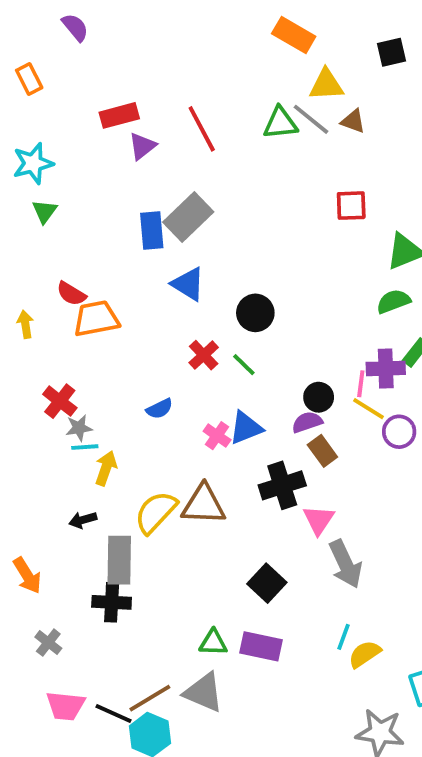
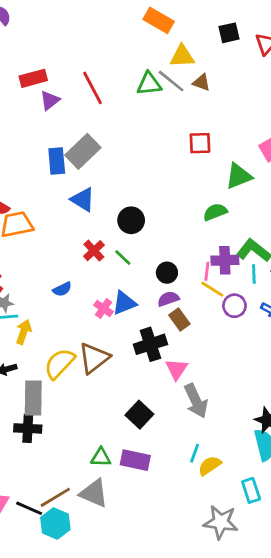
green semicircle: (393, 301) -> (215, 212), moved
black circle: (319, 397) -> (167, 273), moved
brown triangle: (204, 505) -> (94, 358), turned -40

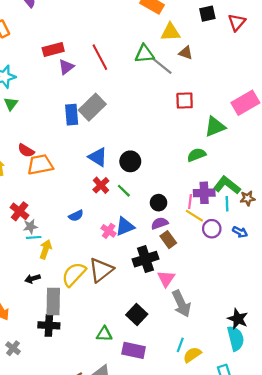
gray line: (171, 81) -> (162, 66), moved
blue triangle: (83, 200) -> (98, 157), moved
green triangle: (101, 457) -> (104, 334), moved

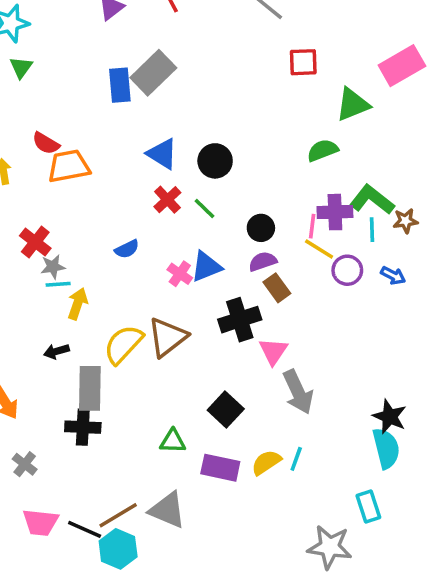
yellow semicircle: (192, 355) -> (266, 462), moved

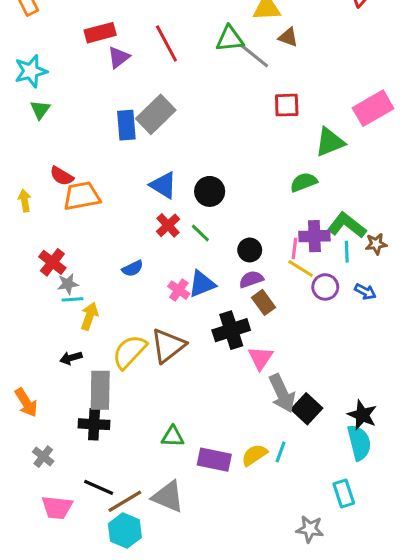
black square: (226, 410) -> (307, 409), moved
black line: (85, 529) -> (99, 487), moved
gray star: (330, 547) -> (310, 529), size x0.7

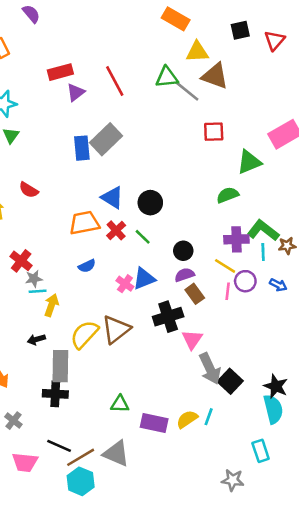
brown triangle: (288, 37) -> (215, 76), size x1.6
orange trapezoid: (82, 196) -> (84, 223), moved
pink line: (294, 248) -> (228, 291), moved

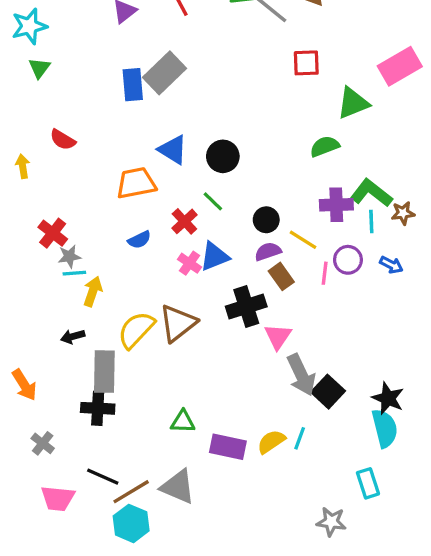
red cross: (116, 230) -> (184, 221), moved
yellow line: (225, 266) -> (303, 240), moved

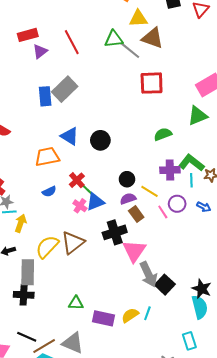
red square: (306, 63) -> (152, 83), size x1.4
green triangle: (353, 103) -> (198, 116), moved
green line: (213, 201) -> (87, 189), moved
pink line: (325, 273) -> (163, 212), turned -40
pink triangle: (278, 337) -> (134, 251), size x1.4

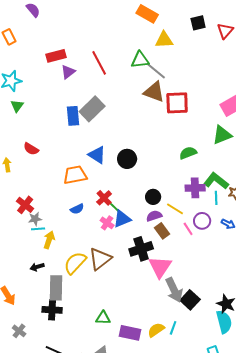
brown triangle: (153, 38) -> (154, 92), moved

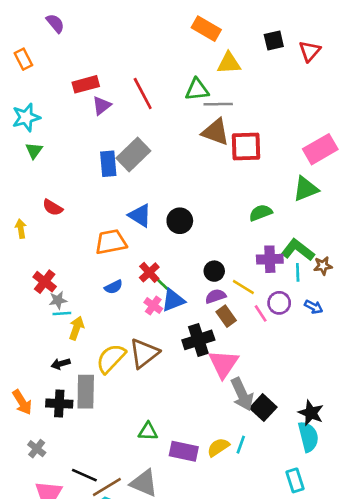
gray line: (156, 71) -> (218, 104), turned -40
black cross: (52, 310) -> (59, 404), moved

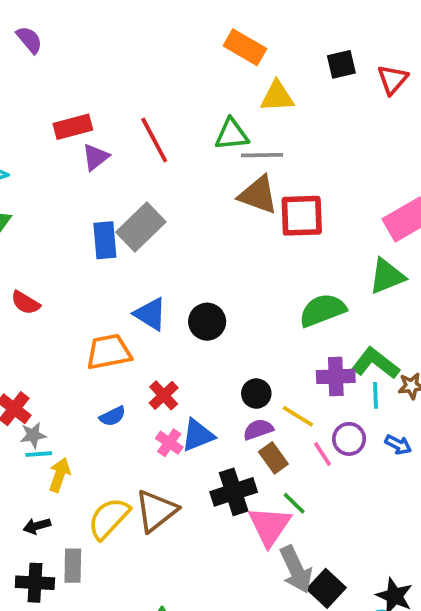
green semicircle: (261, 213) -> (323, 310), size x1.4
green line: (163, 284) -> (294, 503), moved
gray rectangle: (86, 392) -> (73, 566), size x0.7

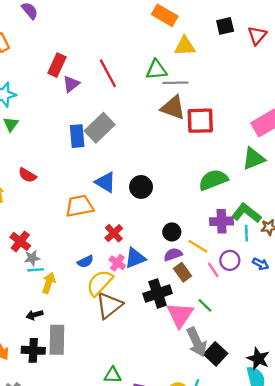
red rectangle: (73, 127) -> (57, 65), turned -50
blue semicircle: (113, 416) -> (85, 262), moved
green line: (294, 503) -> (205, 305), moved
yellow semicircle: (109, 518) -> (100, 283), moved
gray rectangle: (73, 566) -> (57, 340), size x1.4

